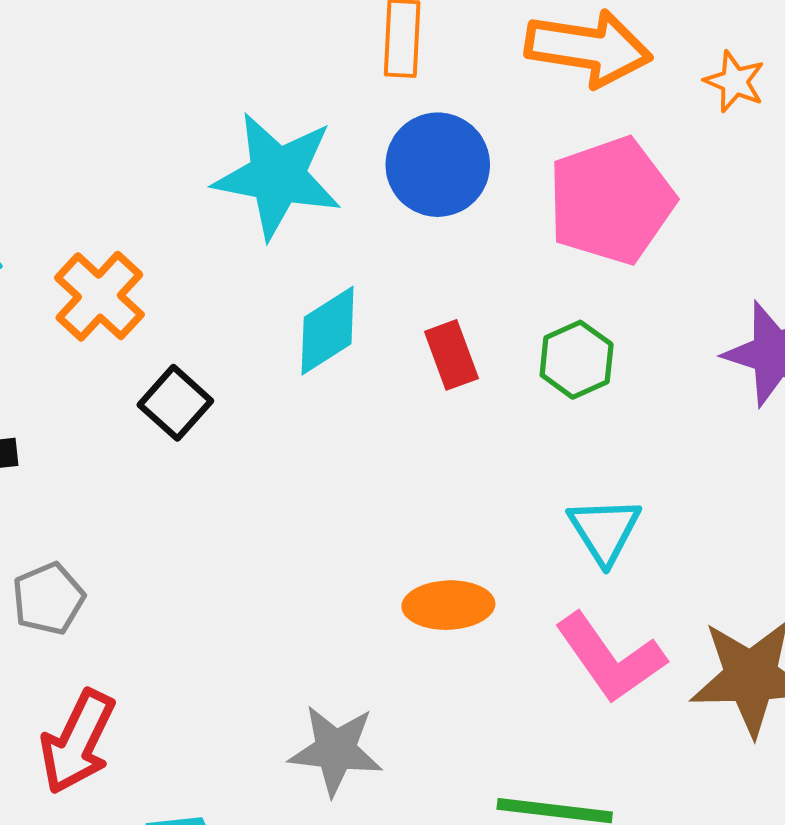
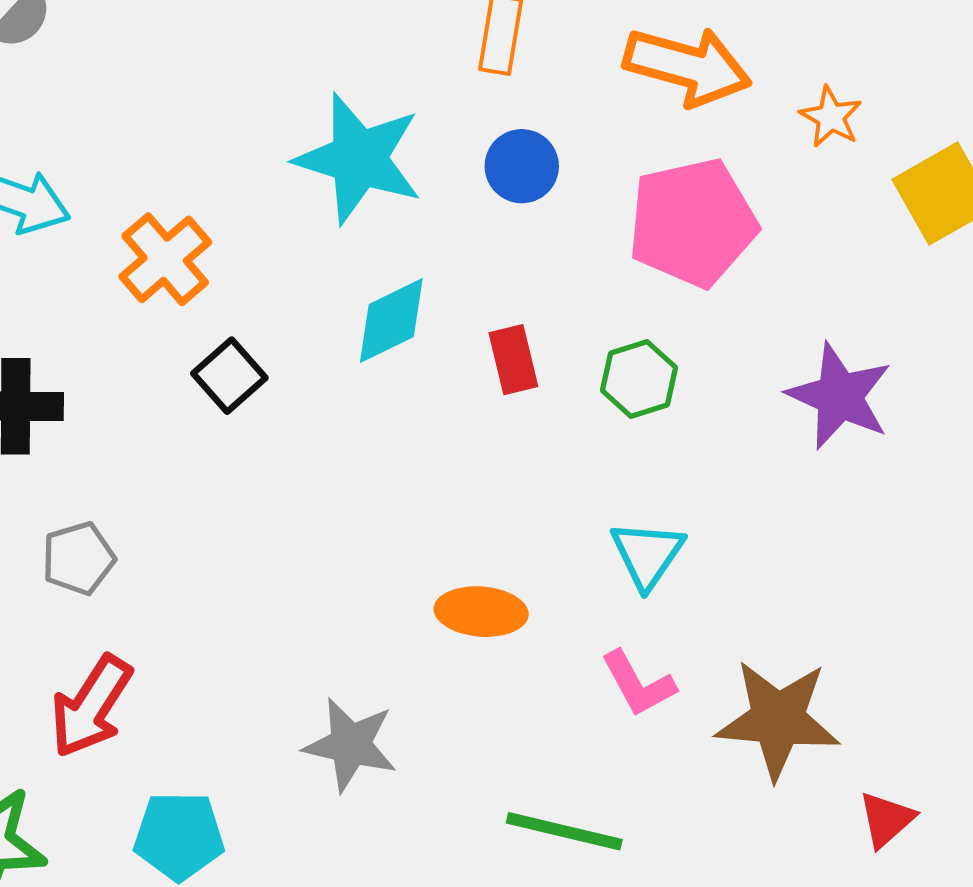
blue circle: (438, 165) -> (522, 166), size x0.7
pink L-shape: (610, 658) -> (638, 684), size x0.7

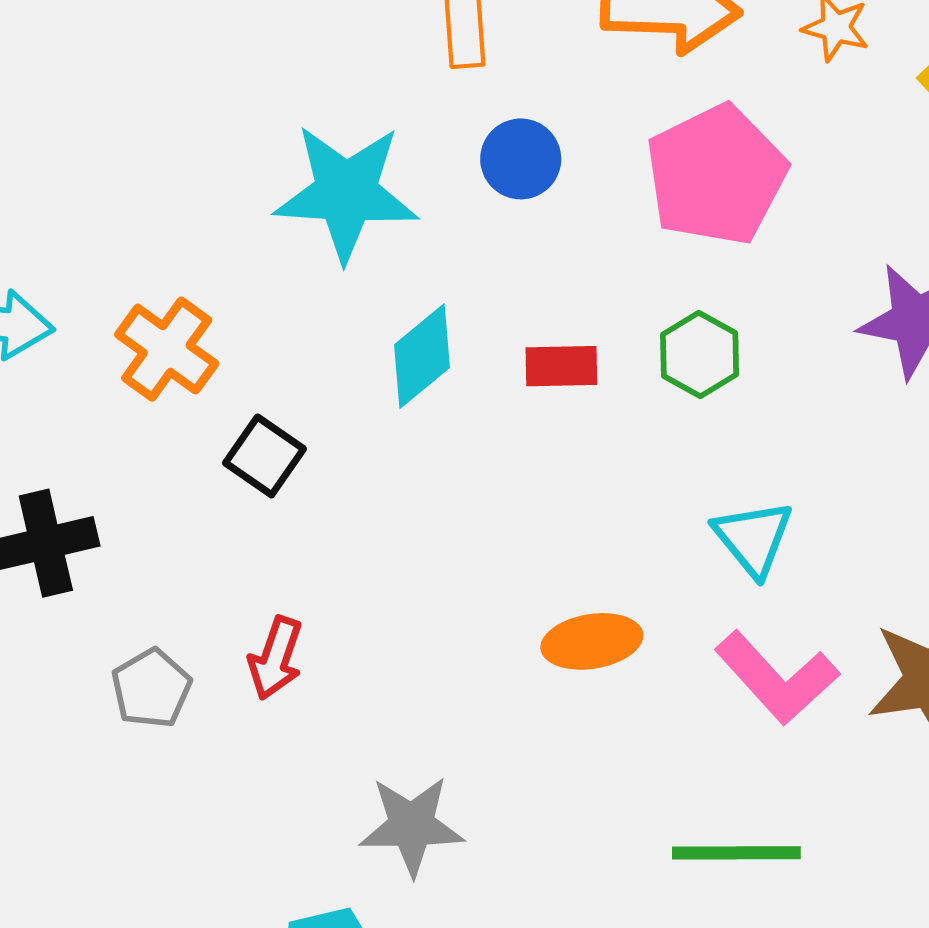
red rectangle: (513, 360) -> (561, 366), turned -64
pink L-shape: (638, 684) -> (777, 678), size x1.4
red arrow: (91, 706) -> (276, 658), moved, size x0.7
gray star: (350, 745) -> (412, 826), moved

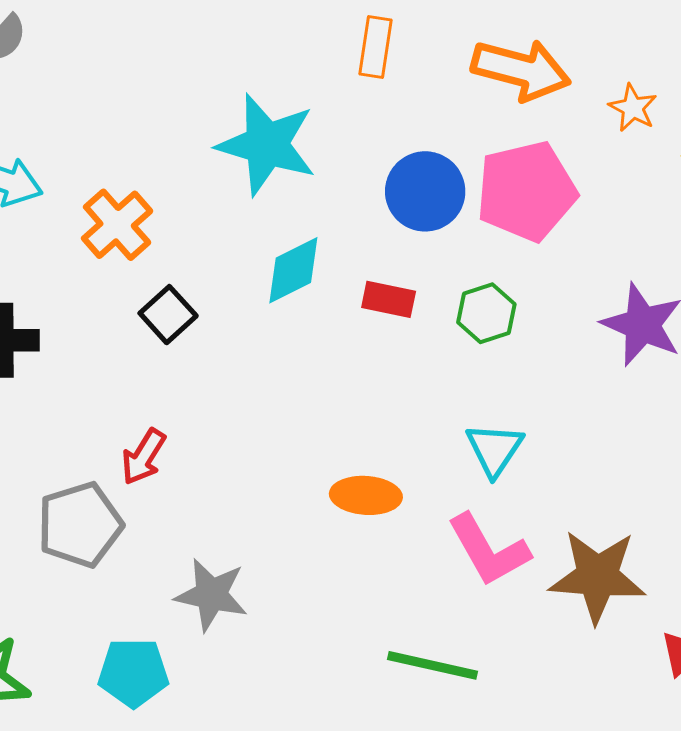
blue circle: (521, 159) -> (425, 191), moved, size x1.4
gray pentagon: (151, 688) -> (80, 525), moved, size x1.5

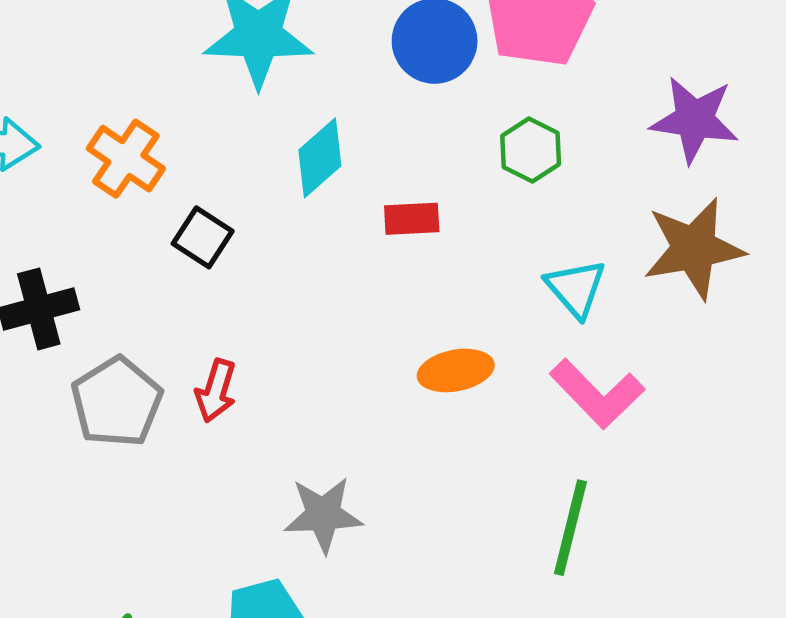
red rectangle: (389, 299) -> (412, 219), moved
gray pentagon: (80, 525) -> (117, 402), moved
brown star: (597, 576) -> (694, 248), moved
green line: (433, 665) -> (570, 528), turned -74

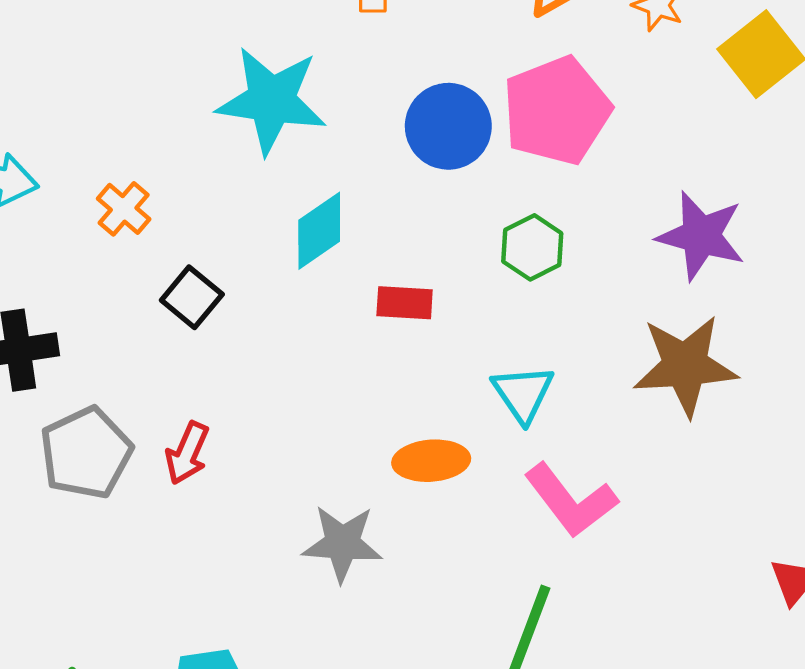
orange cross: (126, 159) -> (124, 209), size x0.7
cyan triangle: (576, 288) -> (523, 393), moved
gray star: (323, 515) -> (342, 543), moved

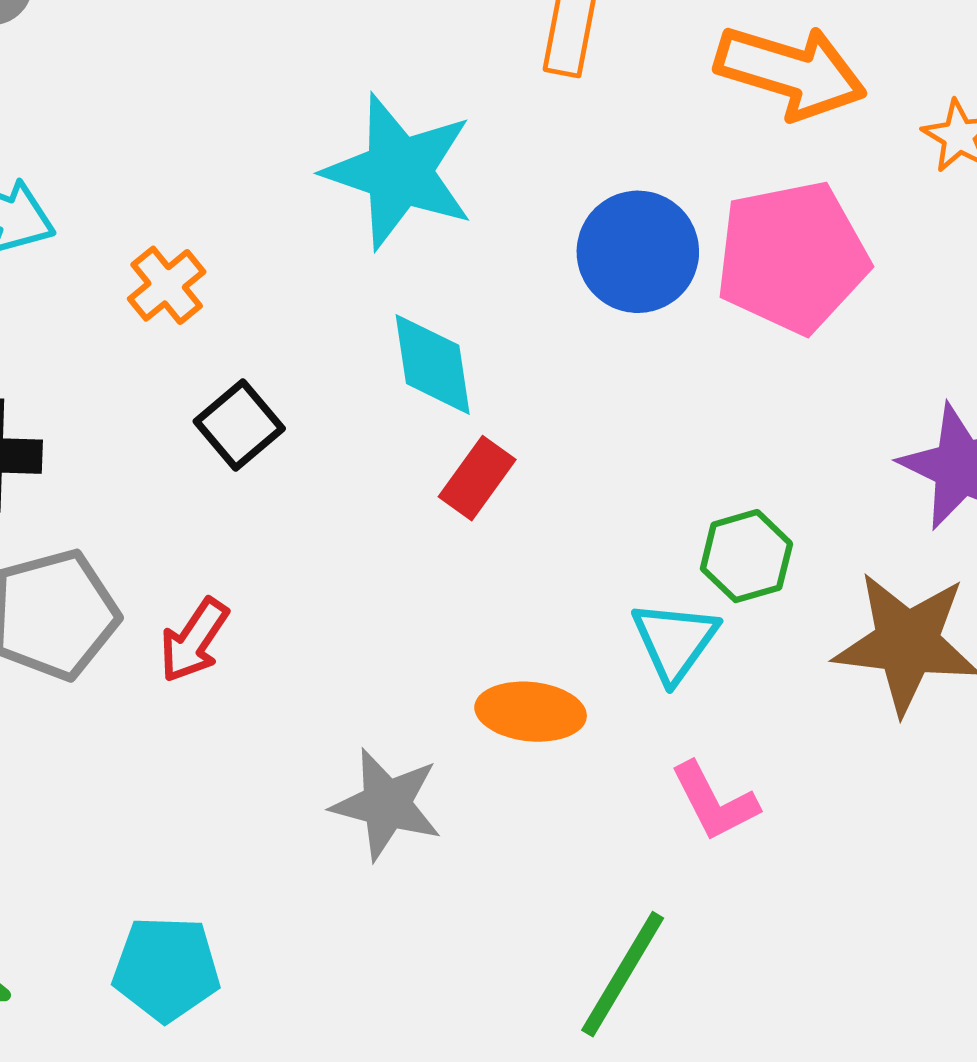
cyan diamond: (319, 231) -> (433, 364), turned -74
green hexagon: (532, 247) -> (746, 556), moved
red rectangle: (405, 303) -> (477, 478), moved, turned -68
pink L-shape: (571, 500) -> (714, 802), size x0.7

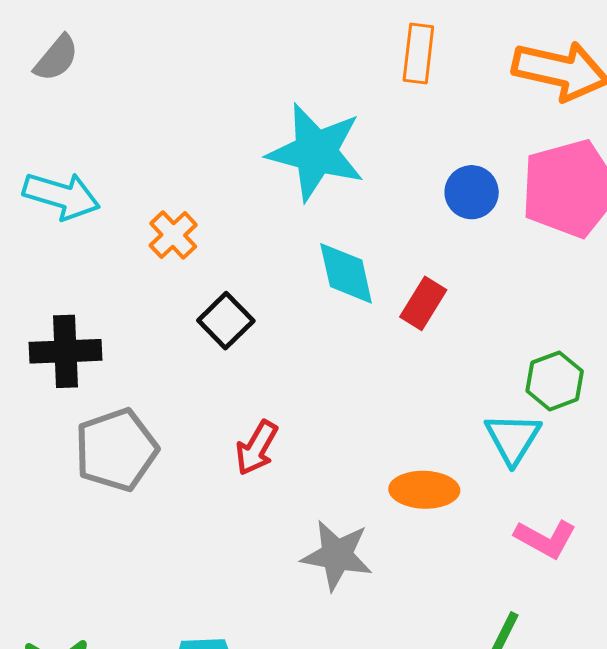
blue circle: (638, 252) -> (472, 192), size x0.7
red rectangle: (477, 478) -> (423, 303), moved
red arrow: (194, 640) -> (257, 448), moved
pink L-shape: (714, 802) -> (545, 539), turned -30

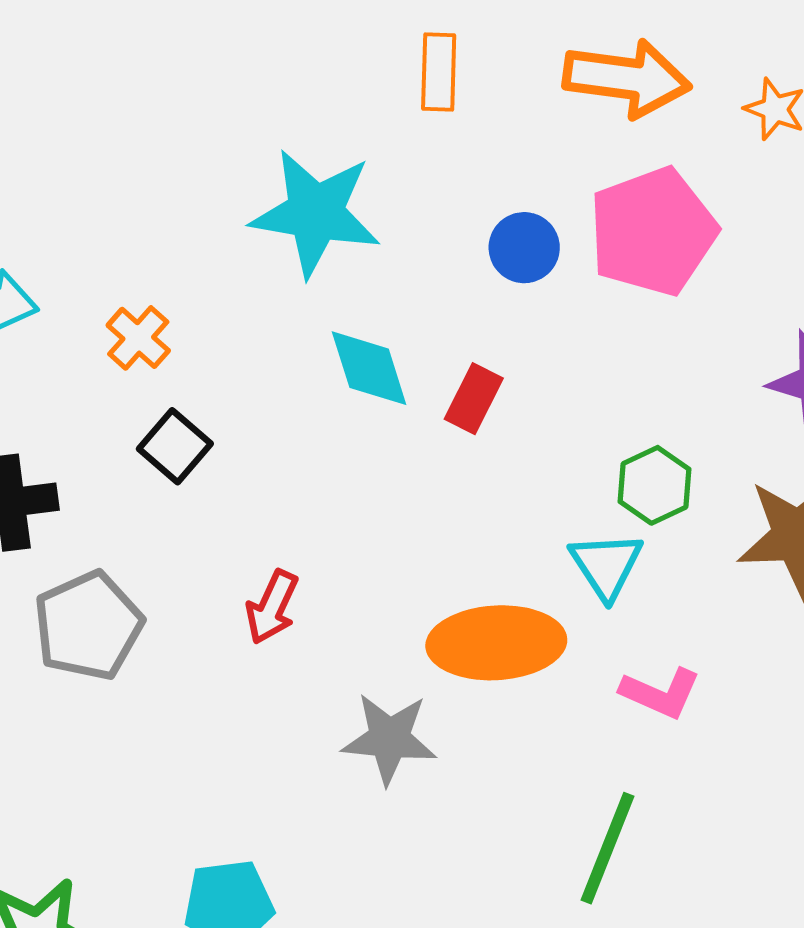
black square: (226, 321) -> (175, 446), moved
orange ellipse: (424, 490) -> (496, 643), size x1.5

